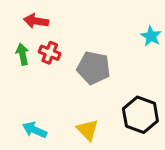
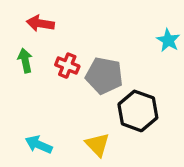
red cross: (50, 53) -> (67, 66), moved
black hexagon: (140, 115) -> (138, 111), moved

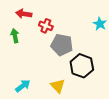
red cross: (67, 66) -> (46, 26), moved
cyan arrow: (39, 145) -> (23, 86), turned 119

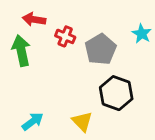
green arrow: (15, 36) -> (21, 51), size x1.5
gray pentagon: (62, 45) -> (101, 49), moved, turned 30

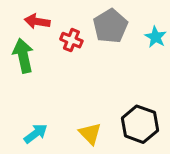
gray pentagon: (101, 49) -> (110, 26), moved
black hexagon: (116, 93) -> (140, 124), moved

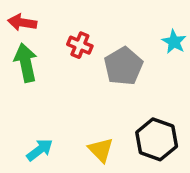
red arrow: (37, 21) -> (22, 22), moved
gray pentagon: (110, 26) -> (123, 66), moved

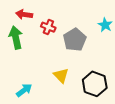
red arrow: (22, 22) -> (24, 14), moved
yellow triangle: (101, 150) -> (61, 75), moved

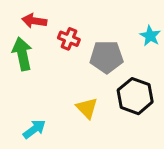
gray pentagon: (75, 40) -> (107, 57), turned 30
black hexagon: (95, 84) -> (135, 96), moved

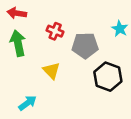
red arrow: (34, 21) -> (17, 13), moved
yellow triangle: (87, 108) -> (51, 71), moved

